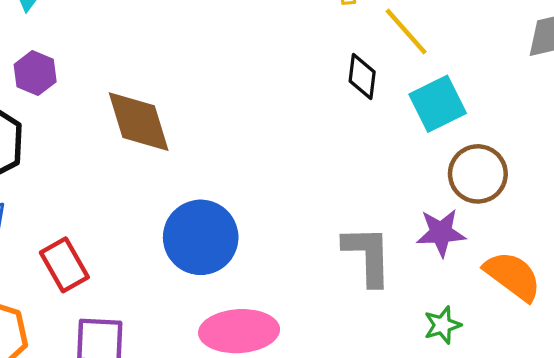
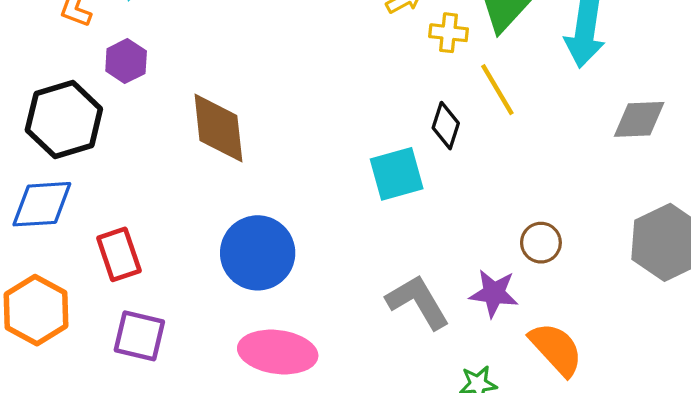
cyan square: (438, 104) -> (397, 174), moved
brown circle: (478, 174) -> (541, 243), size x0.7
gray L-shape: (368, 255) -> (418, 302), turned -40

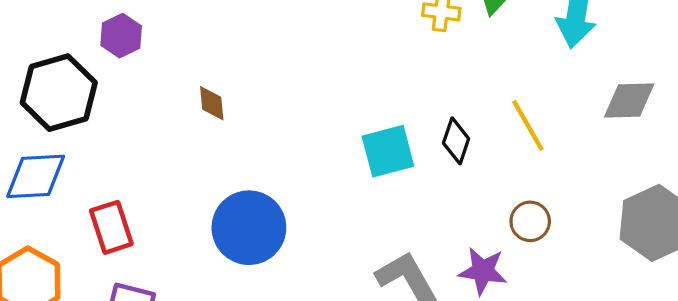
yellow line: (497, 90) -> (528, 125), moved
black diamond: (446, 126) -> (456, 141), moved
brown diamond: (218, 128) -> (212, 103), size x0.5

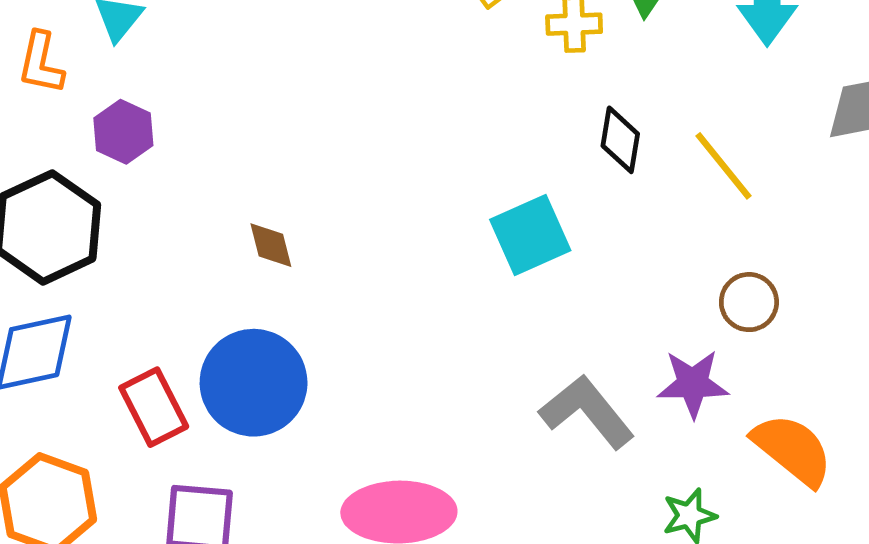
brown diamond: (212, 103) -> (271, 245), moved
black diamond: (456, 141) -> (620, 140), moved
blue circle: (249, 228) -> (254, 383), moved

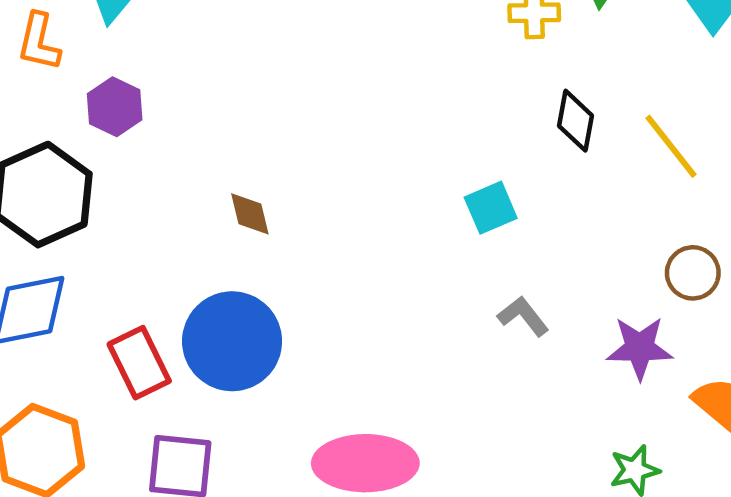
cyan square: (530, 235) -> (491, 208), size x0.7
gray L-shape: (587, 412) -> (523, 316), moved, size x0.6

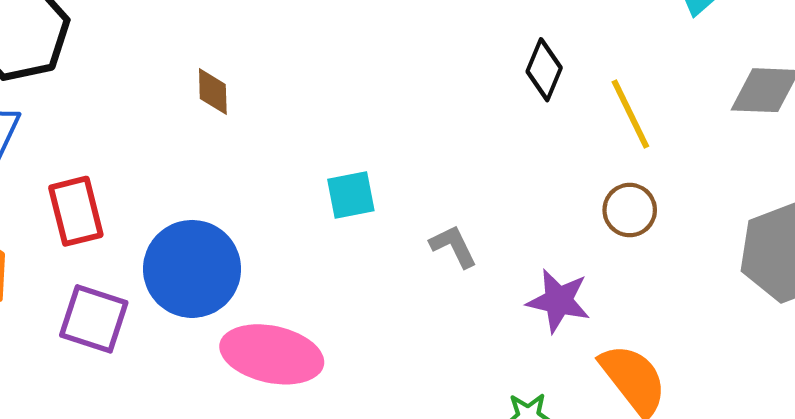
cyan square: (491, 208) -> (351, 195), moved
brown circle: (693, 273) -> (630, 210), moved
blue circle: (232, 341) -> (192, 269), moved

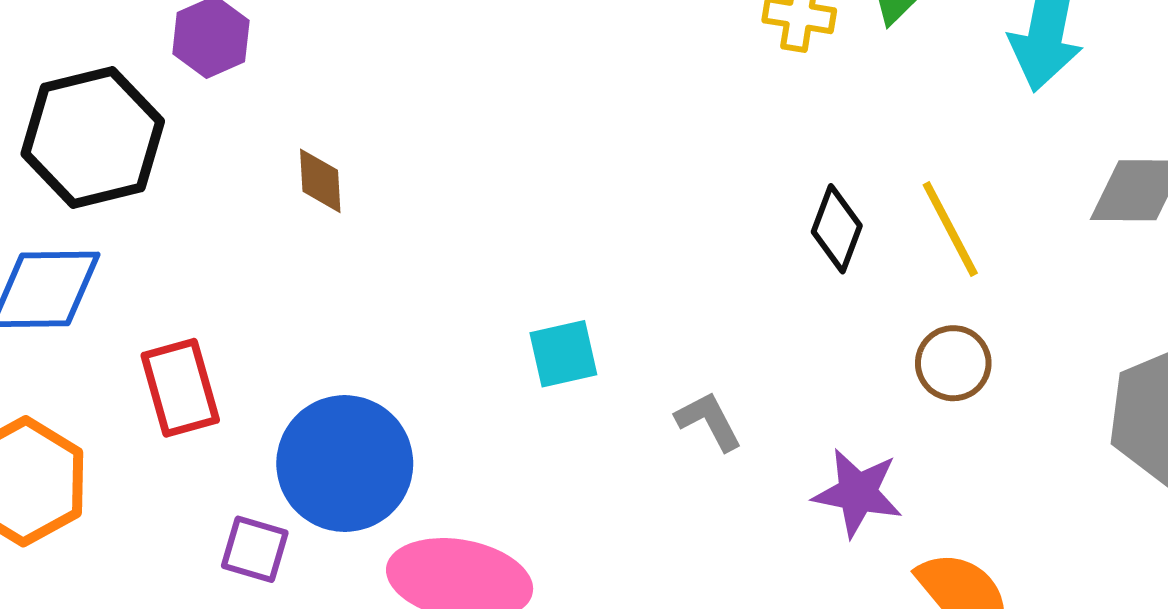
black diamond: (544, 70) -> (837, 229), moved
brown diamond: (213, 92) -> (320, 181), moved
purple square: (94, 319) -> (255, 549), moved, size x0.7

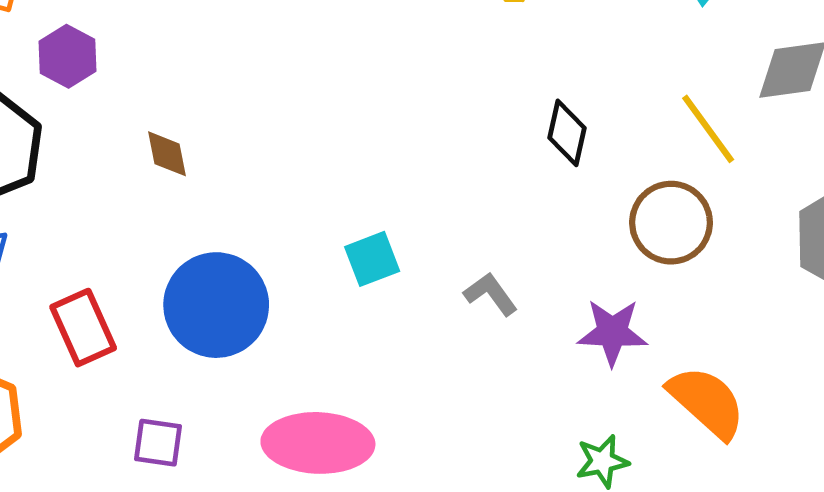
yellow line: (950, 229) -> (708, 129), moved
brown circle: (953, 363) -> (671, 223), size x1.4
blue circle: (345, 464) -> (216, 305), moved

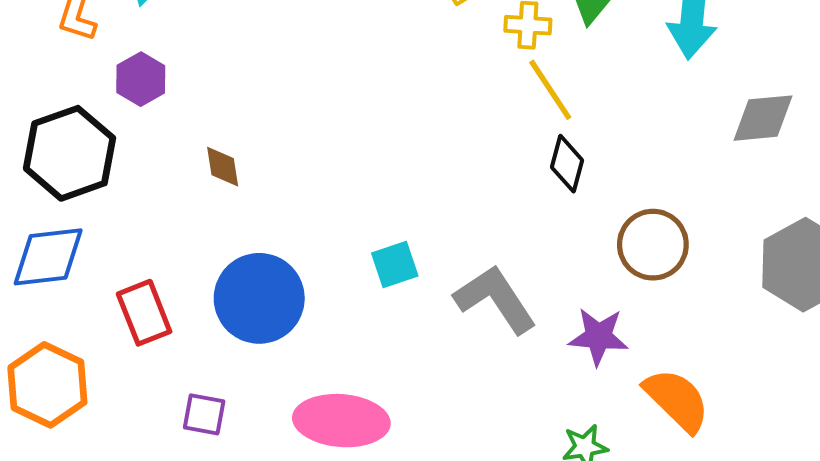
yellow line: (708, 129) -> (550, 90), moved
gray L-shape: (491, 294) -> (495, 299), size x1.8

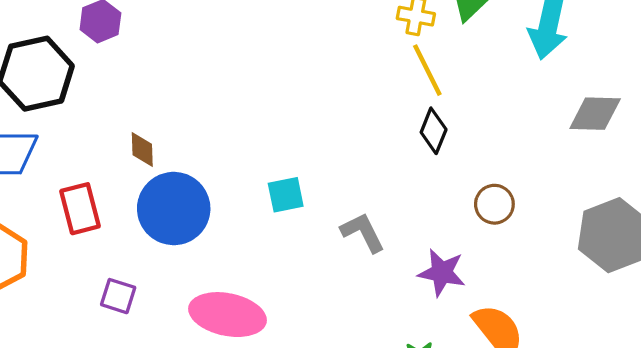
brown diamond: (223, 167) -> (142, 149), moved
brown circle: (653, 245) -> (494, 204), size x0.7
gray L-shape: (495, 299) -> (363, 232), size x0.7

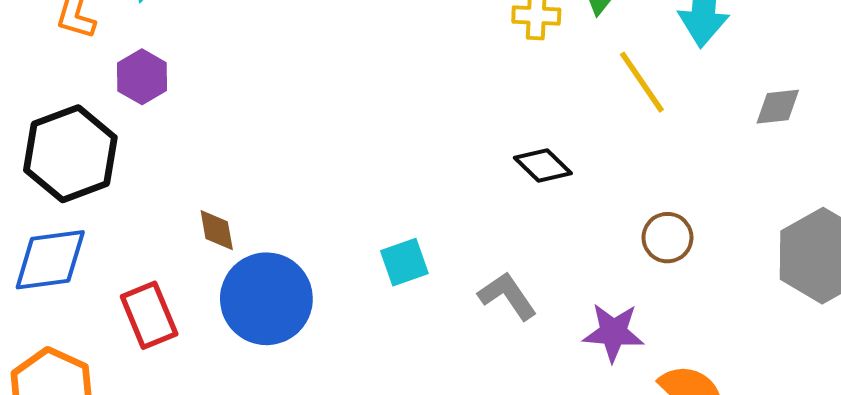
yellow line: (427, 70) -> (642, 82), moved
gray diamond: (595, 114) -> (778, 107), size x0.7
black diamond: (434, 131) -> (543, 165), moved, turned -60

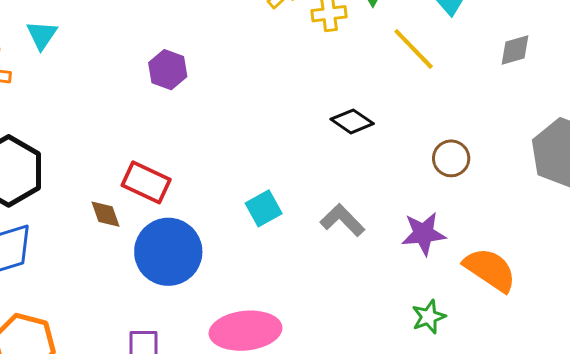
purple hexagon: (142, 77) -> (168, 70), moved
brown diamond: (217, 230) -> (106, 214), moved
red rectangle: (149, 315) -> (146, 182), moved, turned -33

